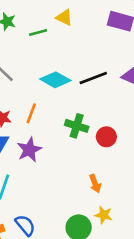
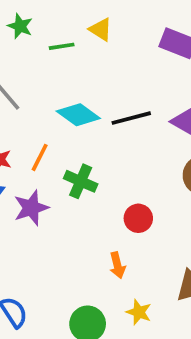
green cross: (77, 126) -> (81, 181), moved
red circle: (106, 137) -> (138, 218), moved
yellow star: (104, 215) -> (139, 312), moved

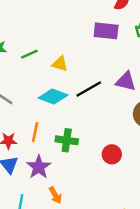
yellow triangle: (101, 29) -> (60, 64), moved
orange arrow: (117, 265) -> (55, 195), moved

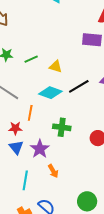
orange line: (35, 132) -> (30, 113), moved

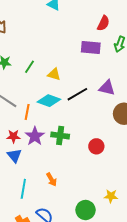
green line: (31, 59) -> (30, 67), turned -32
orange line: (30, 113) -> (27, 112), moved
purple star: (40, 149) -> (35, 136), moved

